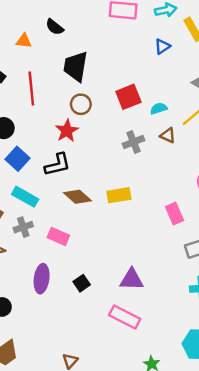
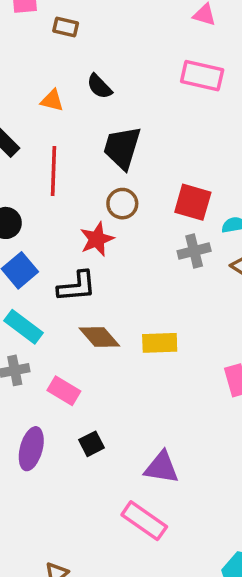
red square: (128, 97) -> (193, 202), turned 30
gray cross: (134, 142) -> (194, 251), moved
black square: (82, 283) -> (91, 444), moved

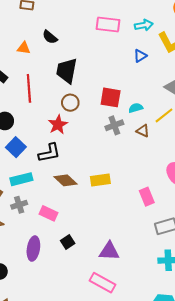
cyan rectangle: (23, 327) -> (21, 179), turned -45

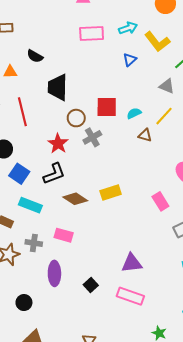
brown circle: (70, 103) -> (76, 118), moved
gray cross: (114, 125) -> (92, 137), moved
cyan rectangle: (21, 179) -> (30, 205), turned 45
gray cross: (19, 205) -> (34, 243), moved, turned 35
black square: (68, 242) -> (91, 285), moved

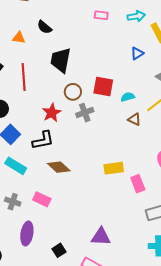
pink rectangle: (92, 33) -> (101, 15), size x0.6
blue triangle: (130, 60) -> (137, 53), moved
yellow rectangle: (111, 192) -> (114, 168), moved

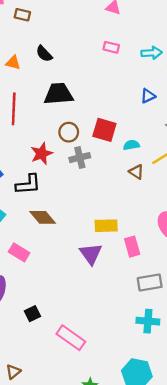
black trapezoid: (61, 60) -> (59, 94), turned 68
purple triangle: (101, 237) -> (91, 254), moved, turned 45

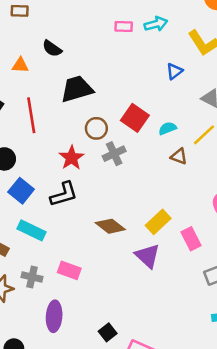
cyan arrow: (152, 53) -> (156, 24), moved
red square: (104, 130) -> (135, 118), turned 30
brown diamond: (43, 217) -> (110, 226), moved
yellow rectangle: (106, 226) -> (158, 222), turned -30
black square: (32, 314) -> (108, 332), moved

